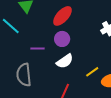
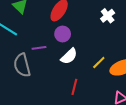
gray semicircle: (24, 75) -> (22, 65), moved

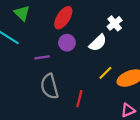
white semicircle: (69, 56) -> (98, 43), moved
gray semicircle: (22, 65) -> (49, 86), moved

